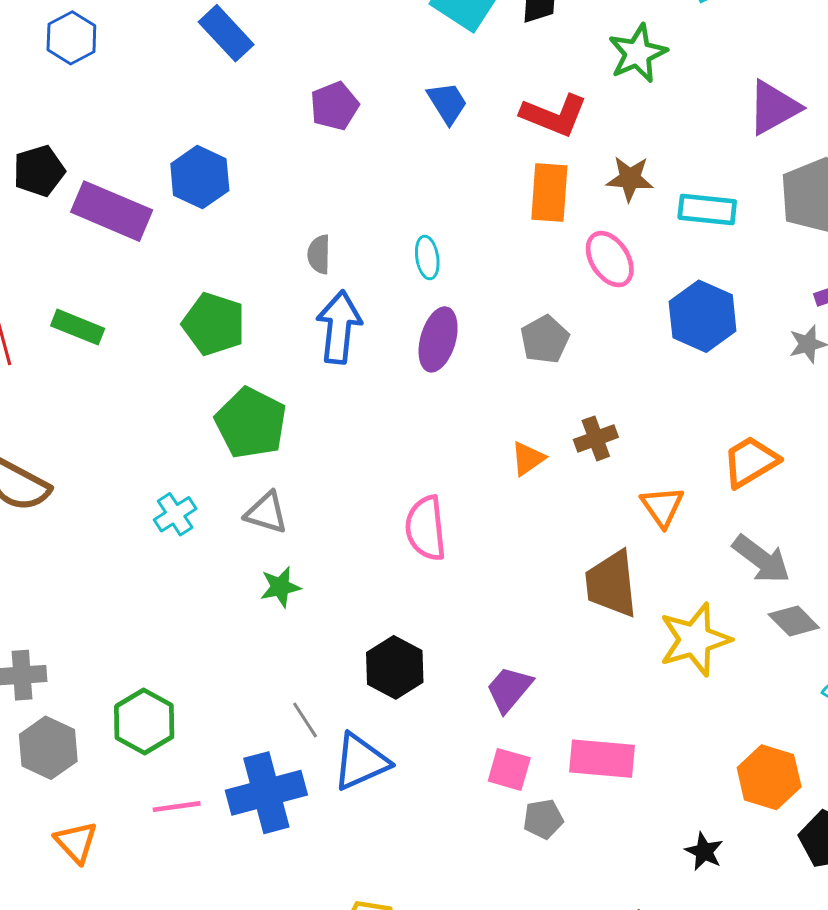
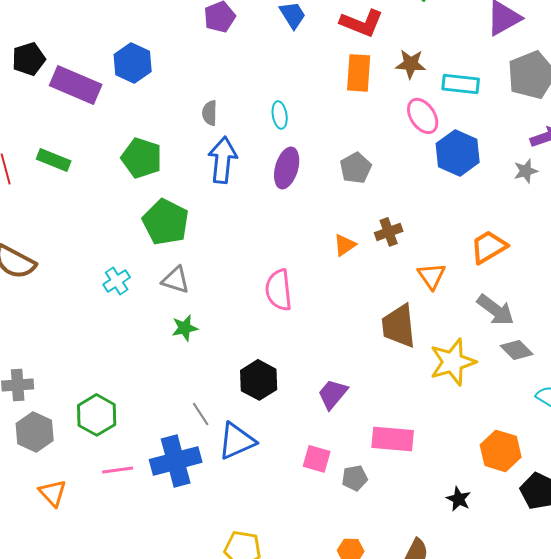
pink ellipse: (610, 259) -> (423, 116), moved
pink square: (509, 769) -> (317, 459), moved

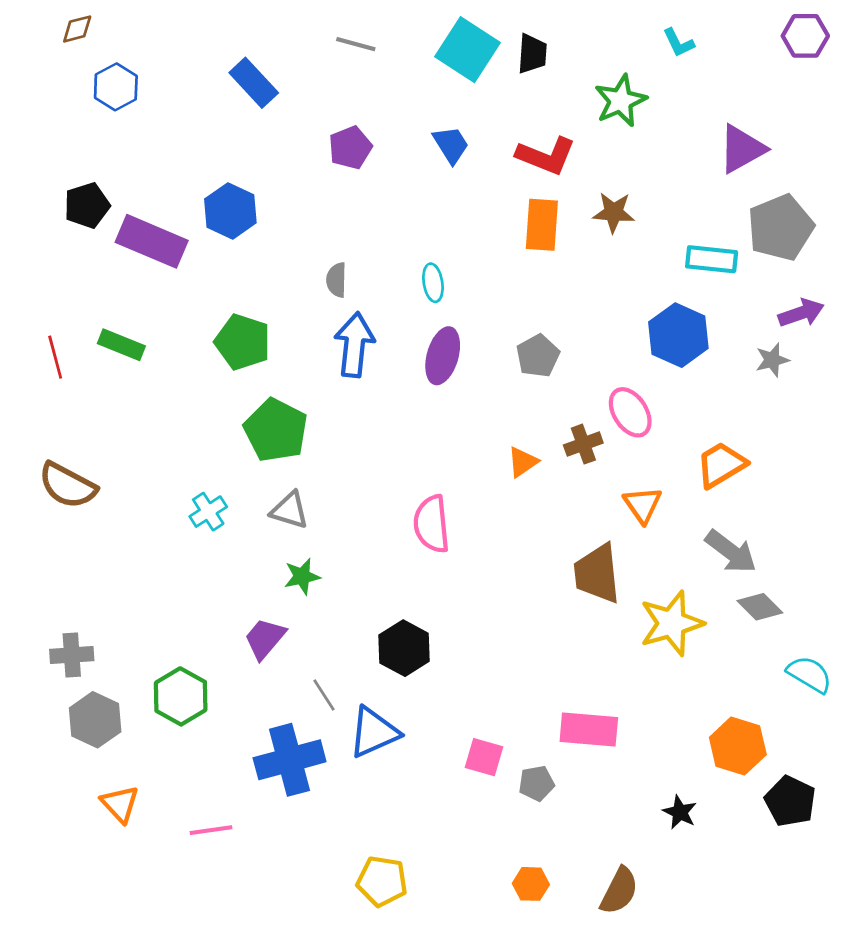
cyan rectangle: (461, 84) -> (712, 259), moved
pink ellipse: (423, 116) -> (630, 412), moved
purple trapezoid: (333, 394) -> (265, 638), moved
pink line: (118, 470) -> (211, 830), moved

